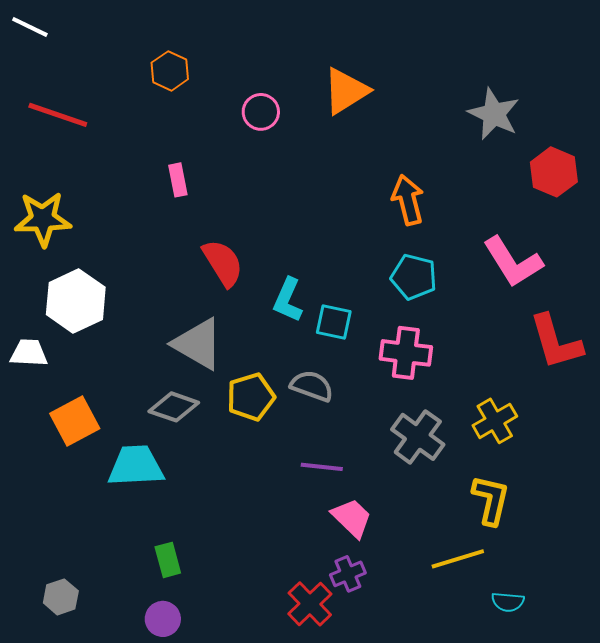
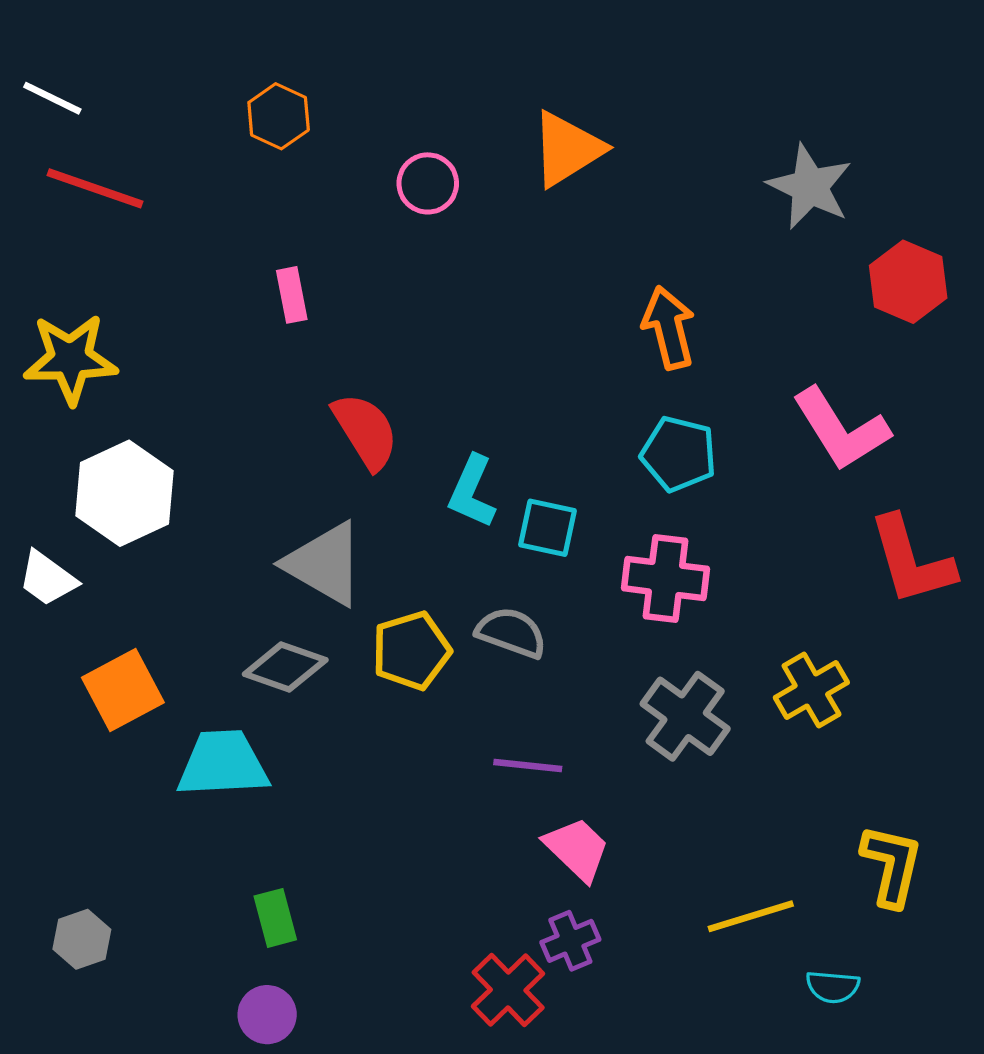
white line: (30, 27) -> (52, 98), moved
white trapezoid: (29, 353) -> (47, 579), turned -147
yellow L-shape: (491, 500) -> (892, 865), moved
gray hexagon: (61, 597) -> (82, 939), moved

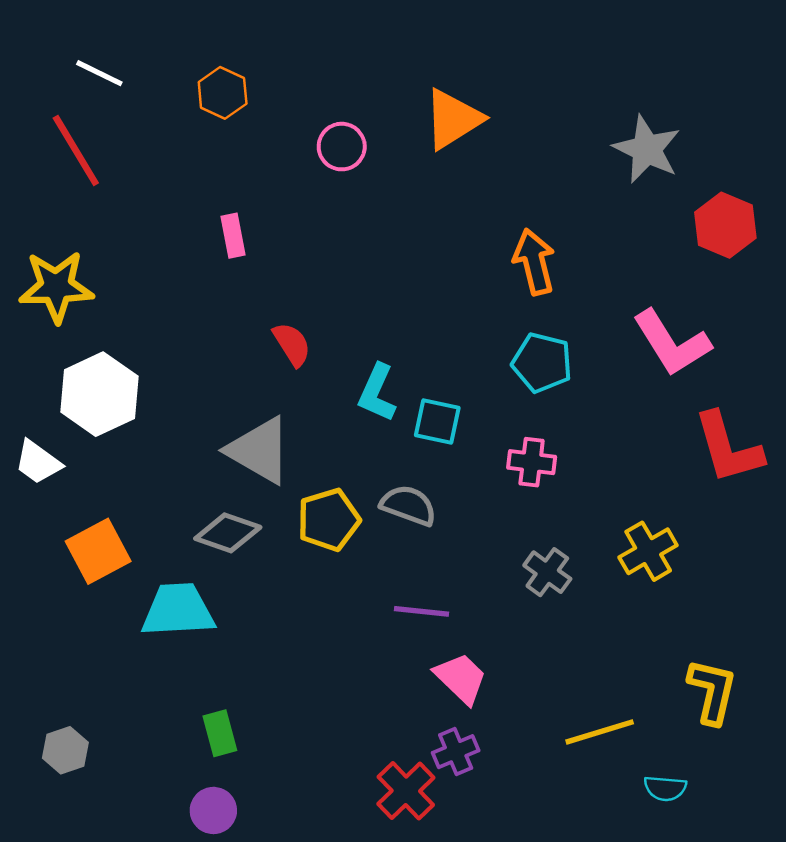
white line: (52, 98) -> (99, 73), moved
red line: (95, 188) -> (76, 150), turned 40
red semicircle: (365, 431) -> (292, 344), size x0.7
pink cross: (665, 579) -> (532, 462), size x0.7
gray cross: (685, 716) -> (547, 572), size x0.7

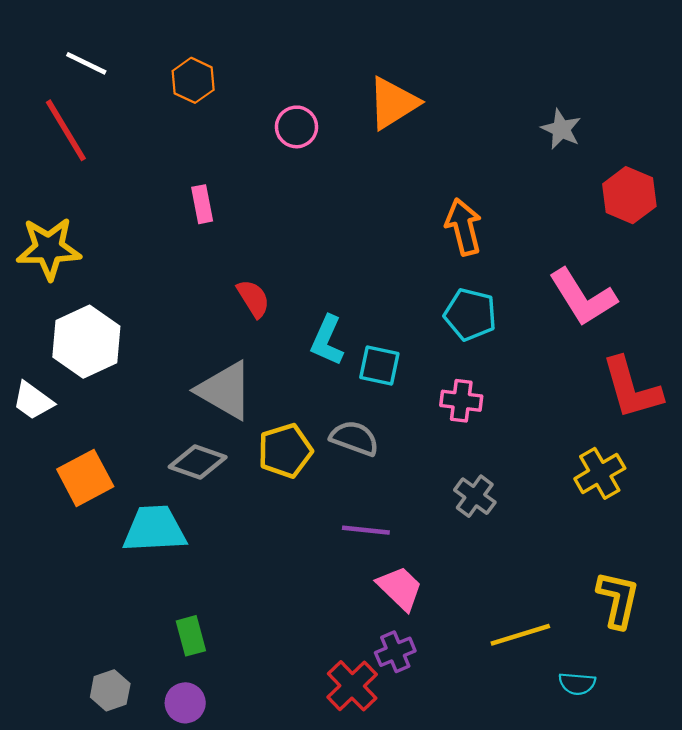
gray star: (647, 149) -> (561, 129), size x0.7
yellow cross: (648, 551) -> (600, 473), moved
gray hexagon: (65, 750) -> (110, 690), moved

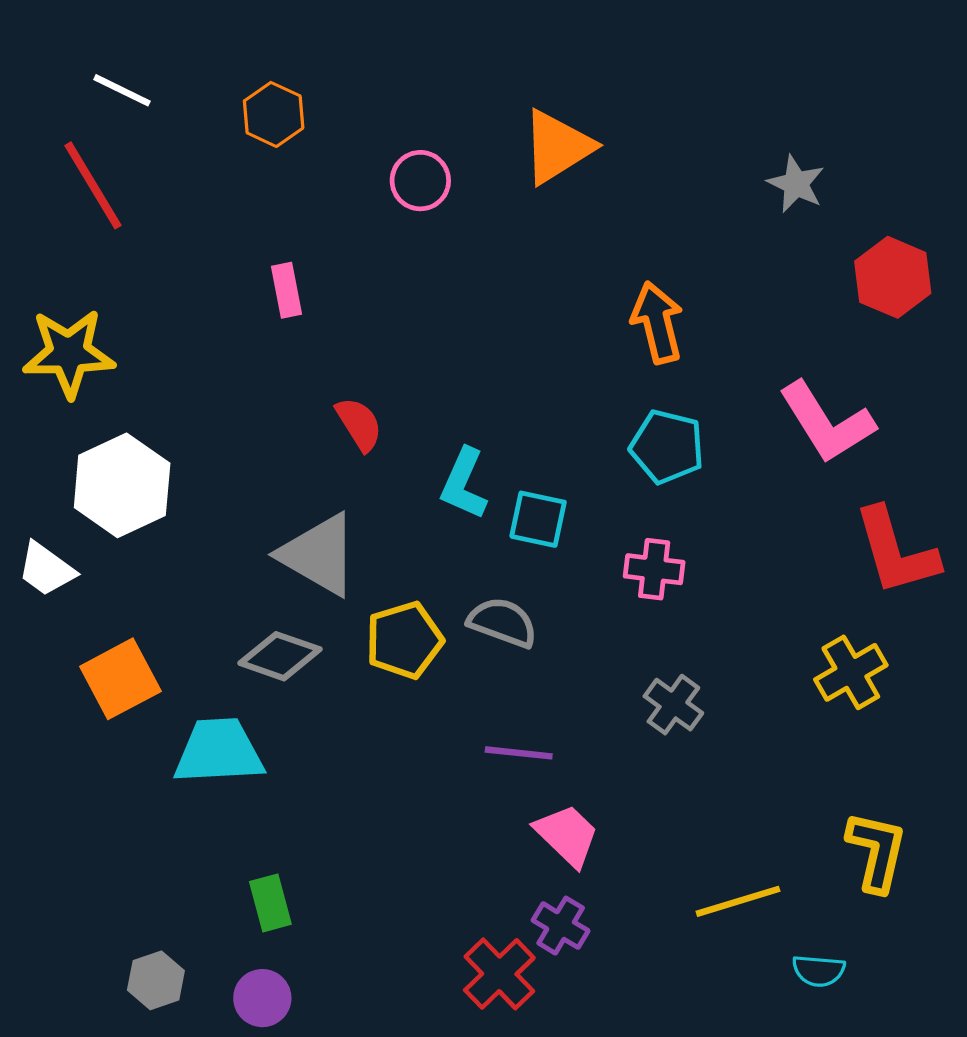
purple cross: (395, 652) -> (561, 926), turned -36

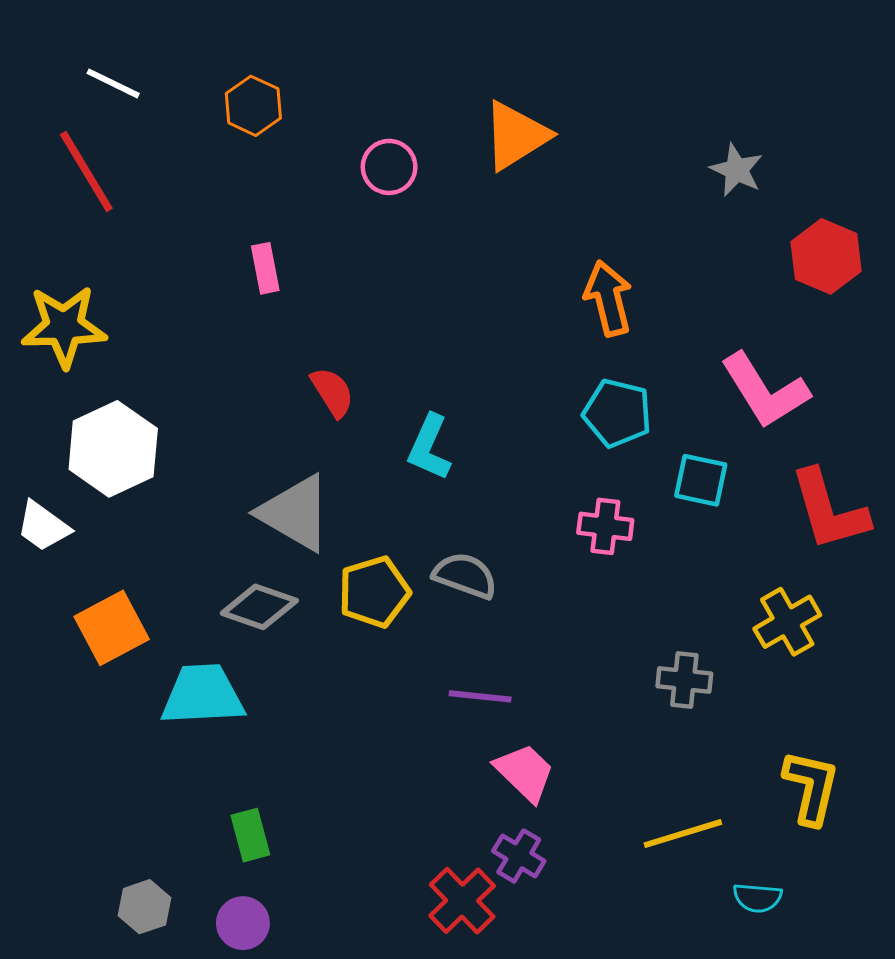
cyan square: (538, 519) -> (701, 480), moved
gray cross: (673, 705) -> (684, 680), moved, turned -30

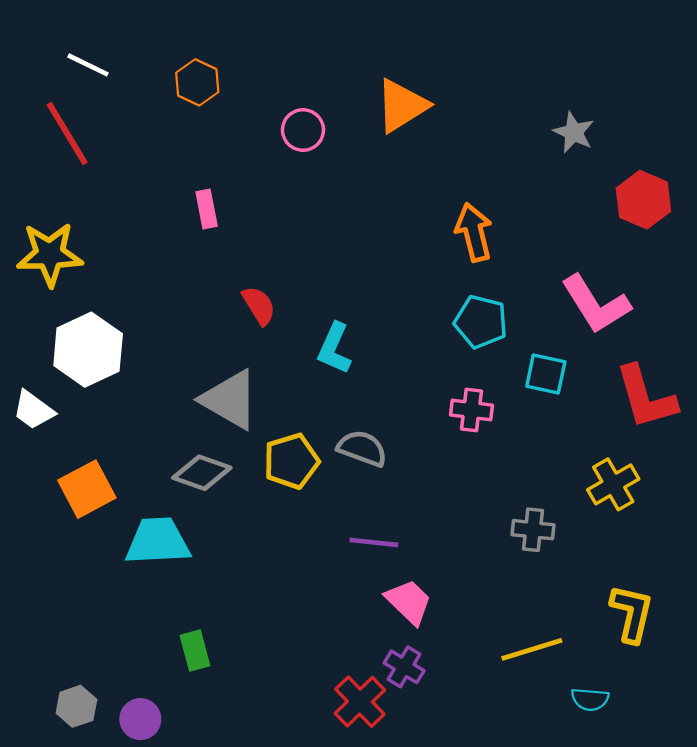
gray hexagon: (144, 907) -> (76, 706), moved
purple circle: (243, 923) -> (140, 719), moved

